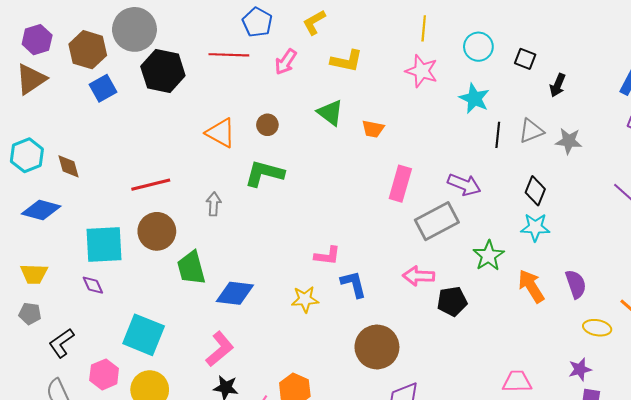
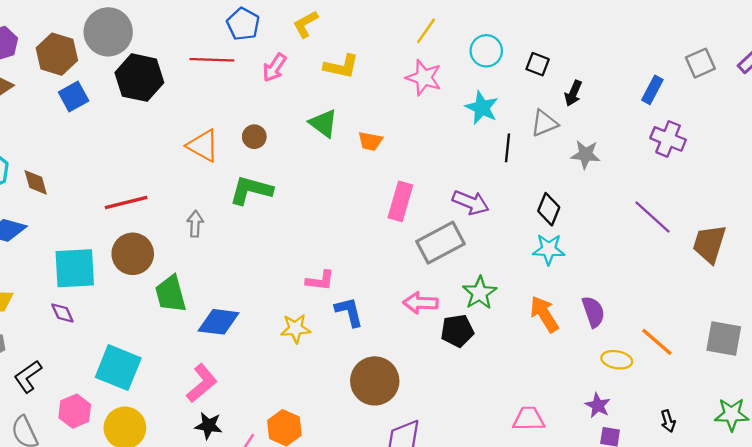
yellow line: (424, 28) -> (426, 31), turned 30
gray triangle: (531, 131) -> (544, 123), moved
green star: (489, 256) -> (480, 293), moved
purple star: (580, 369) -> (598, 405), turned -30

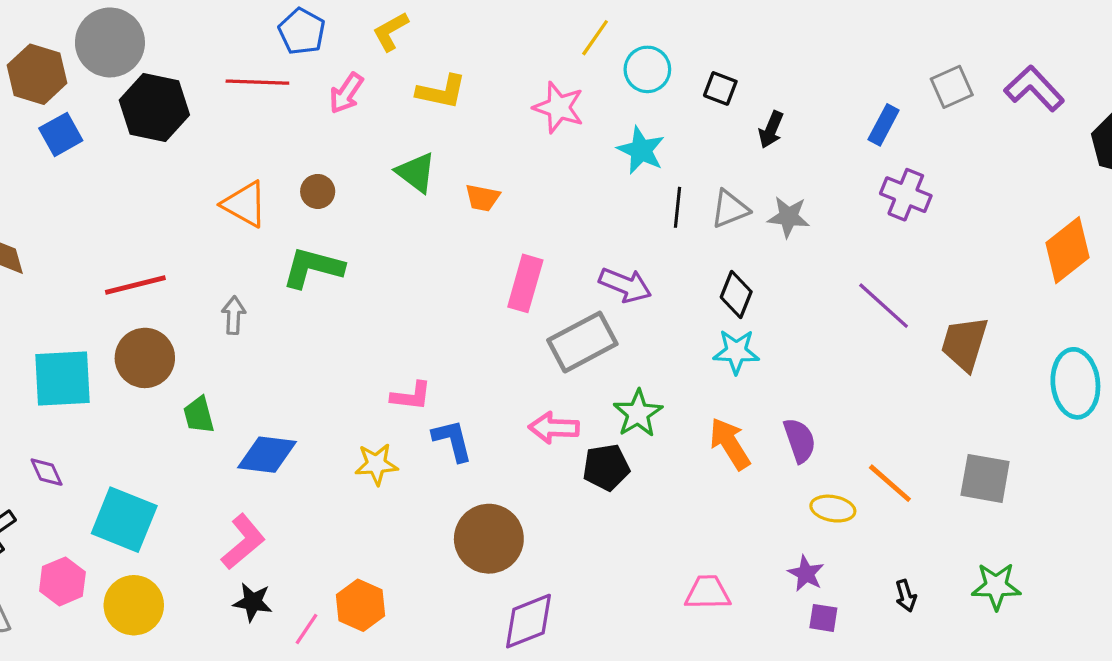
yellow line: (426, 31) -> (595, 38), moved
gray triangle: (544, 123) -> (730, 209), moved
green trapezoid: (171, 294) -> (199, 415), size x0.7
purple diamond: (62, 313) -> (47, 472), moved

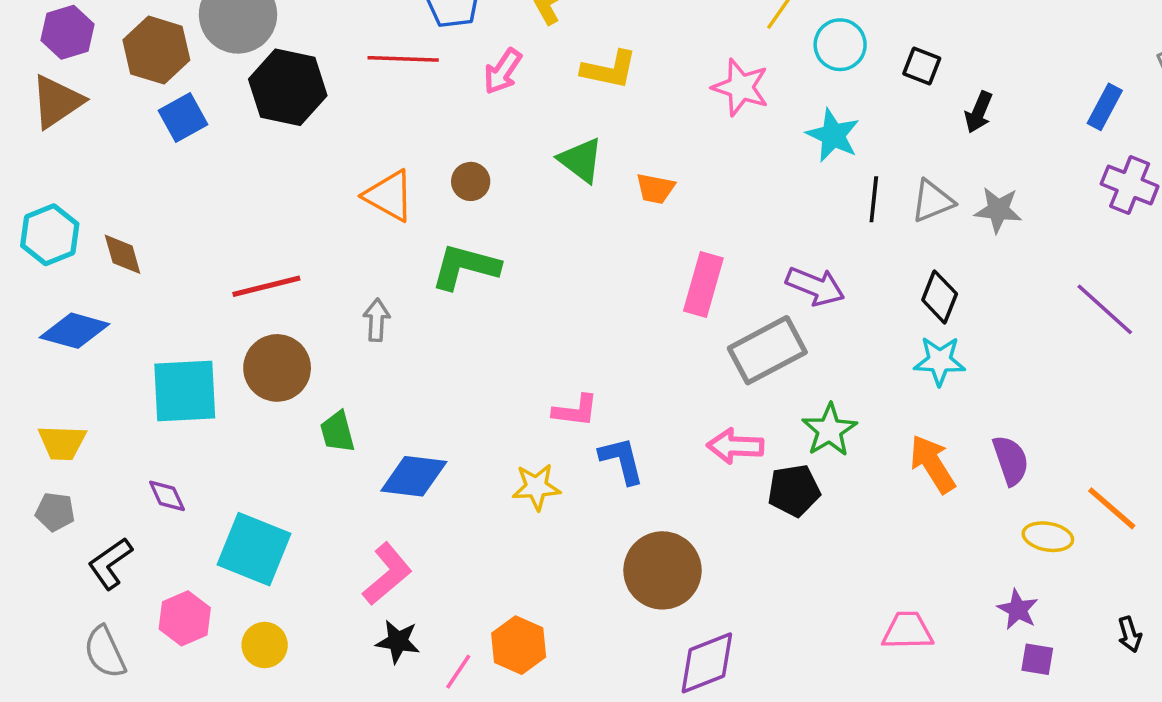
yellow circle: (134, 605) -> (265, 645), size x0.7

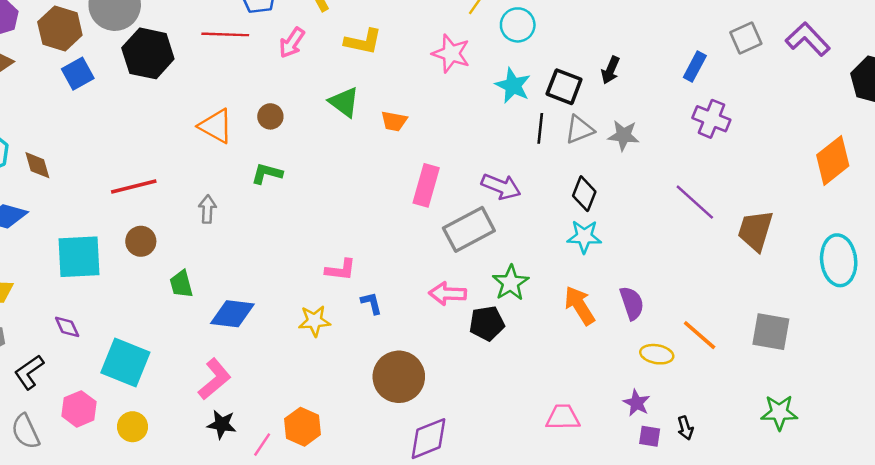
black square: (922, 66) -> (564, 87), moved, size x1.4
green L-shape: (465, 267) -> (267, 173), size x0.7
brown circle: (277, 368) -> (141, 241), size x0.7
blue L-shape: (622, 460) -> (371, 303), size x0.7
black arrow: (1130, 634) -> (685, 428), moved

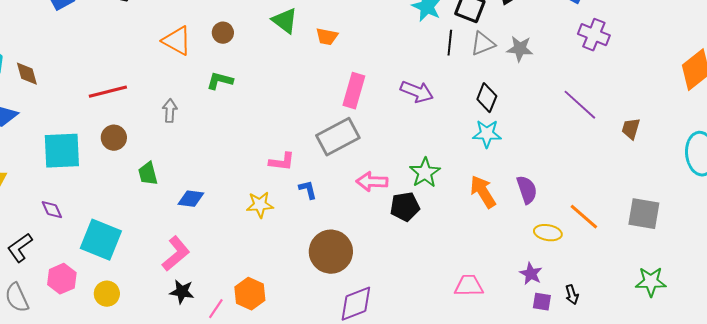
gray rectangle: (469, 229) -> (338, 137), moved
brown trapezoid: (755, 231) -> (631, 129), size x0.6
blue diamond: (232, 314) -> (191, 199), size x0.7

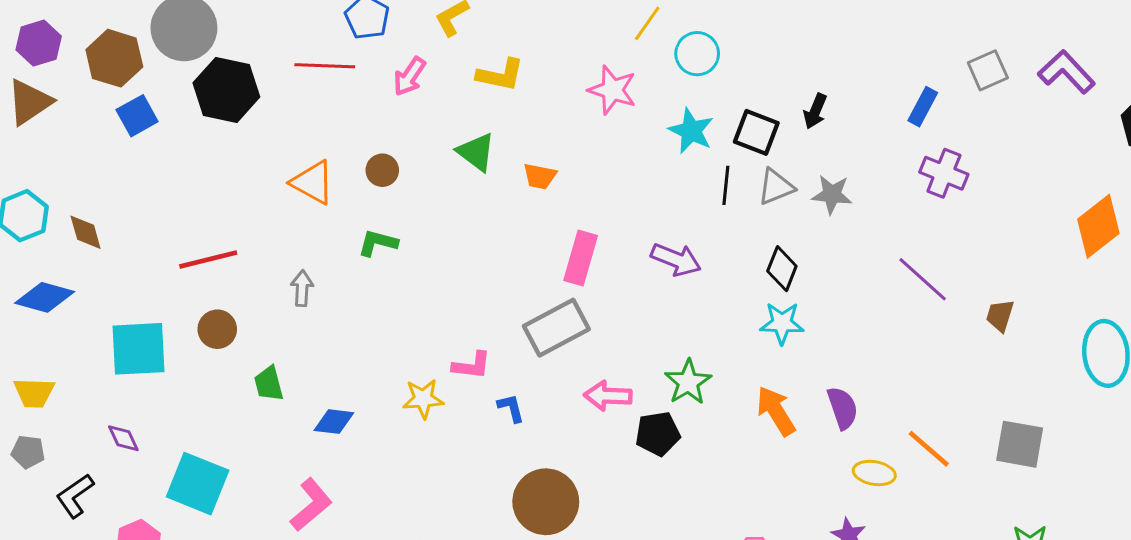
yellow star: (260, 205) -> (423, 399), moved

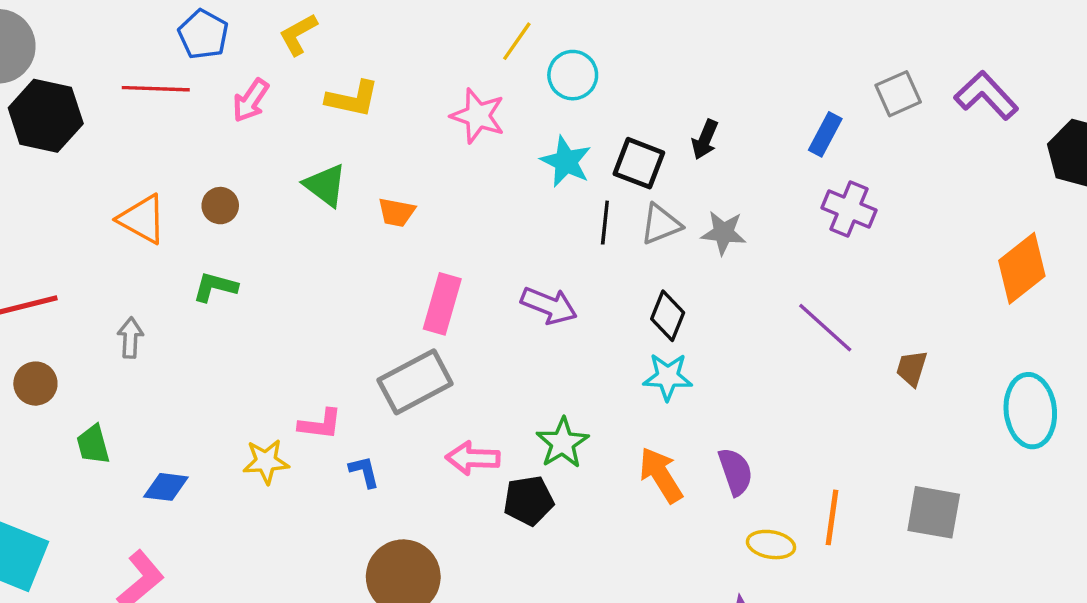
orange line: (929, 449) -> (832, 517), turned 57

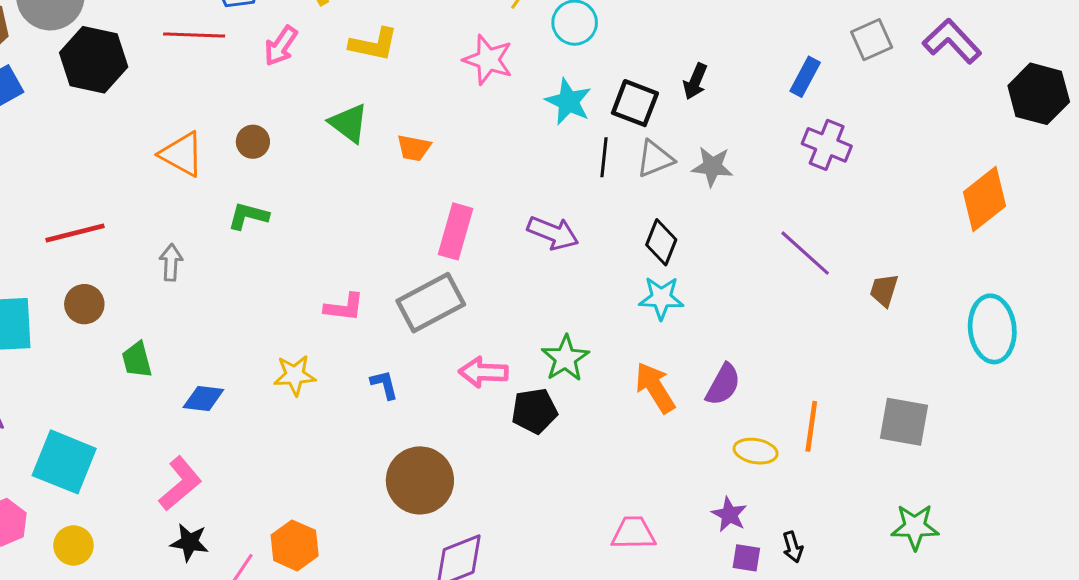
pink L-shape: (320, 424) -> (344, 307), moved
purple semicircle: (735, 472) -> (723, 385), turned 48

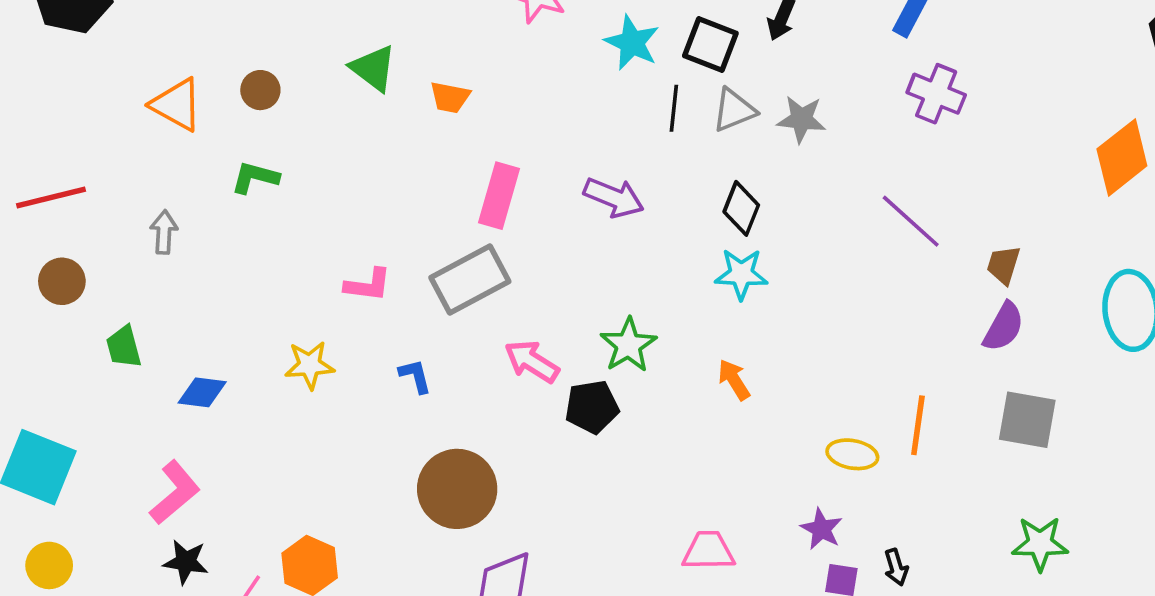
pink arrow: (483, 372) -> (532, 361), turned 30
purple semicircle: (723, 385) -> (1004, 327), moved
orange arrow: (655, 388) -> (734, 380), size x0.7

